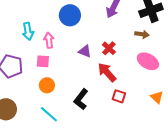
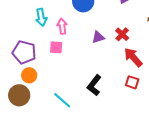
purple triangle: (85, 51) -> (98, 37), turned -40
red arrow: (107, 72) -> (133, 57), moved
orange circle: (47, 85) -> (29, 75), moved

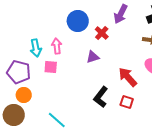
cyan arrow: (41, 17) -> (36, 48), moved
red cross: (122, 34) -> (102, 33), moved
black L-shape: (94, 85) -> (101, 97), moved

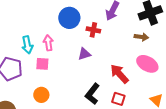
red cross: (102, 33) -> (93, 30), turned -32
orange circle: (24, 95) -> (41, 95), moved

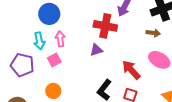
blue circle: (69, 18) -> (49, 14), moved
red cross: (93, 30) -> (105, 26), size x1.6
pink square: (42, 64) -> (54, 60), turned -32

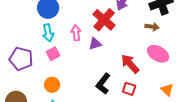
red cross: (105, 26) -> (104, 20), turned 30
pink arrow: (60, 39) -> (76, 33), moved
cyan arrow: (39, 41) -> (48, 33), moved

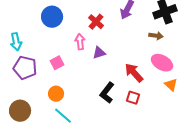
red cross: (104, 20) -> (96, 22), moved, size x0.7
cyan arrow: (48, 33) -> (16, 42), moved
orange triangle: (167, 90) -> (171, 85), moved

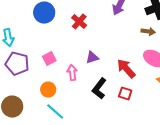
red cross: (96, 22) -> (79, 22), moved
pink arrow: (80, 42) -> (72, 73), moved
purple triangle: (99, 53) -> (92, 58), moved

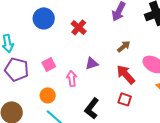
brown arrow: (148, 32) -> (124, 46), moved, turned -48
black L-shape: (99, 89) -> (92, 108), moved

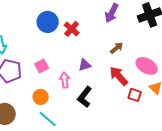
blue circle: (44, 18) -> (48, 22), moved
red square: (125, 99) -> (135, 95), moved
black L-shape: (92, 108) -> (85, 97), moved

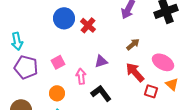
black L-shape: (85, 97) -> (101, 93), turned 105

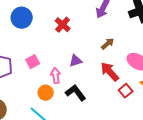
blue circle: (64, 18) -> (22, 18), moved
red square: (151, 91) -> (126, 91), turned 32
orange circle: (57, 93) -> (46, 93), moved

